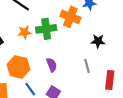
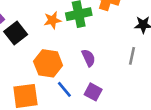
gray line: (87, 66) -> (132, 56), turned 32

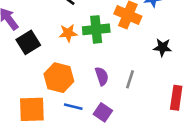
gray line: (132, 56) -> (130, 79), moved
blue line: (64, 89) -> (73, 107), turned -42

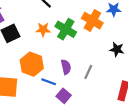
green cross: (96, 29) -> (66, 29), turned 30
blue line: (73, 107) -> (49, 82), moved

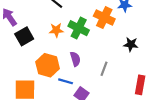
purple semicircle: (66, 67) -> (75, 59), moved

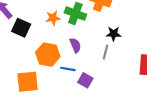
black square: (24, 36) -> (21, 28), turned -30
black star: (131, 44) -> (114, 34), moved

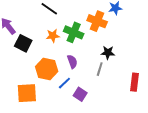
blue line: (68, 69) -> (64, 83), turned -56

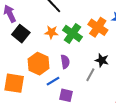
purple square: (80, 94) -> (66, 95), turned -32

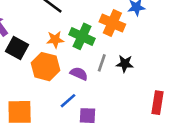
purple semicircle: (65, 62) -> (79, 74), turned -48
orange hexagon: (38, 64) -> (46, 67), moved
gray line: (90, 75) -> (102, 63), moved

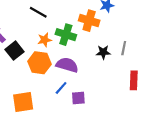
black square: (17, 48) -> (14, 51), turned 30
gray line: (102, 63) -> (124, 48), moved
purple semicircle: (79, 74) -> (67, 65), size x1.5

